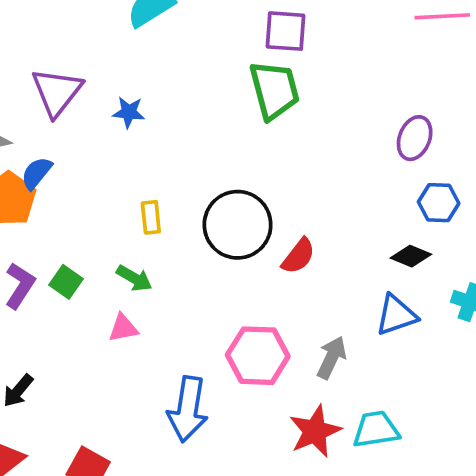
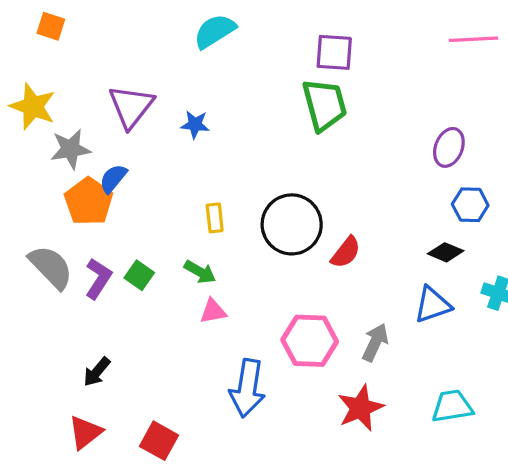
pink triangle: (123, 328) -> (213, 311), moved
cyan trapezoid: (376, 429) -> (452, 406), moved

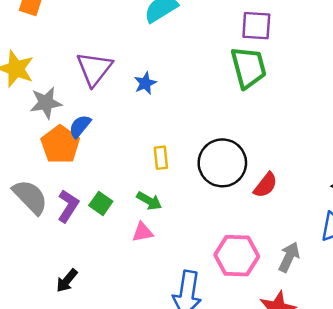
blue star: (195, 125) -> (145, 83), turned -30
pink triangle: (213, 311) -> (143, 232), moved

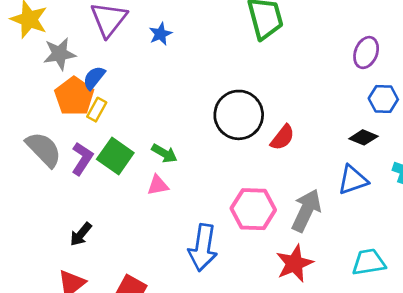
yellow rectangle: (161, 158) -> (97, 110), moved, turned 35
green square: (101, 203) -> (115, 156), size x1.5
gray arrow: (289, 257) -> (306, 210), size x1.4

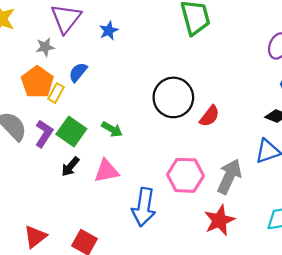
gray star: (60, 54) -> (45, 47), moved, size x0.7
blue semicircle: (94, 78) -> (78, 72), moved
pink triangle: (158, 185) -> (106, 171), moved, size x1.4
black arrow: (81, 234) -> (70, 167), moved

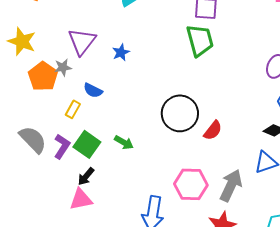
blue semicircle: (78, 72) -> (93, 90), turned -102
orange pentagon: (37, 82) -> (43, 76), moved
pink triangle: (106, 171) -> (81, 199), moved

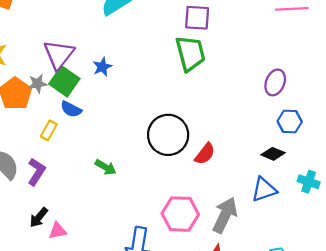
green square: (87, 144) -> (64, 81), moved
black arrow: (86, 176) -> (39, 217), moved
pink triangle: (81, 199) -> (58, 231), size x0.7

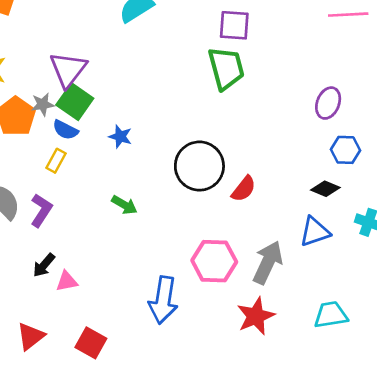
blue star: (102, 67) -> (120, 137), moved, turned -30
blue semicircle: (71, 109) -> (65, 130), moved

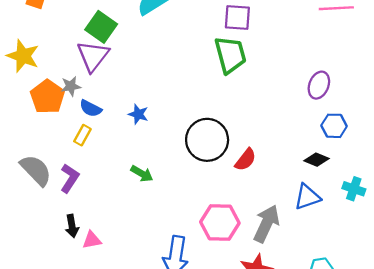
green square: (75, 102) -> (101, 27), moved
black arrow: (44, 265) -> (72, 226), turned -50

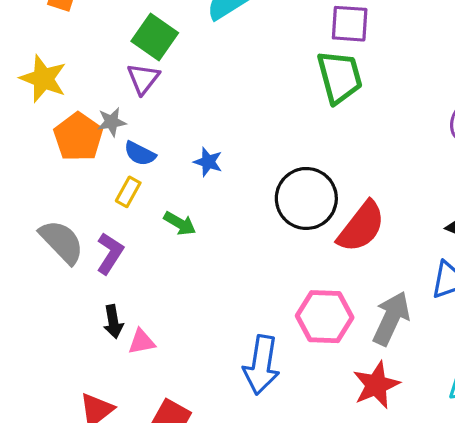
purple triangle: (93, 56) -> (143, 79), size x0.7
red semicircle: (246, 160) -> (361, 227), size x1.6
green arrow: (142, 174) -> (180, 223), moved

